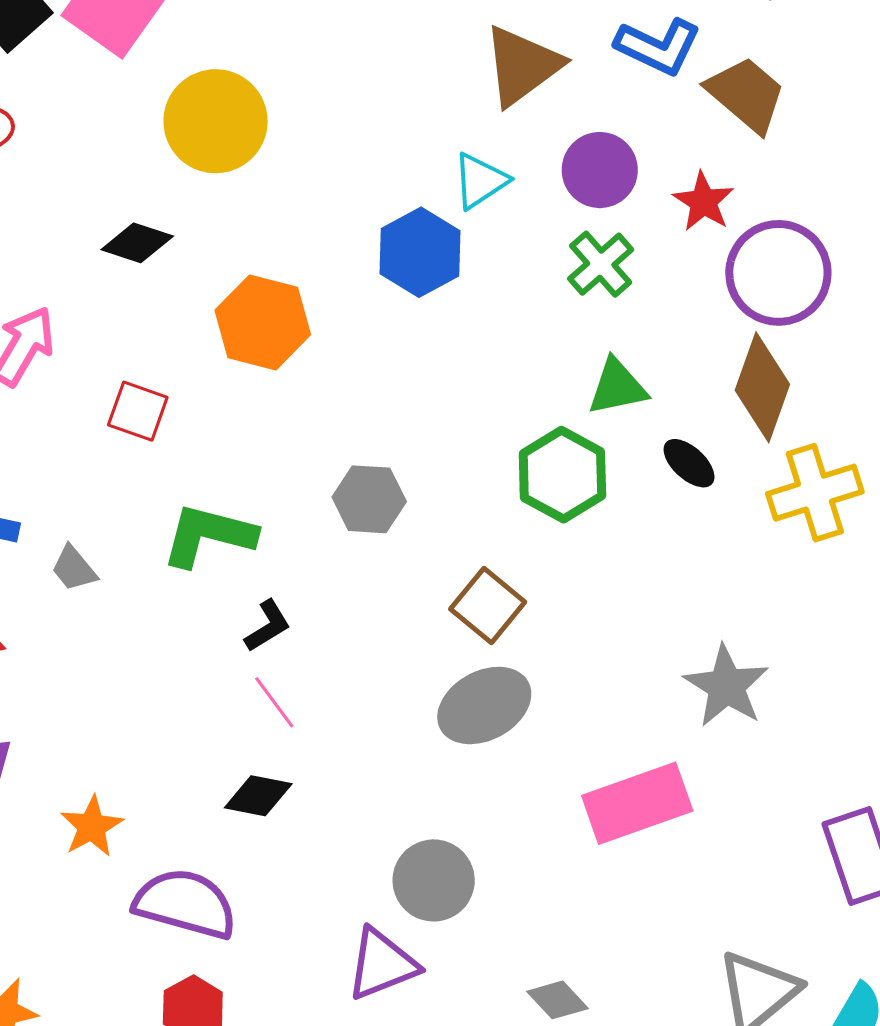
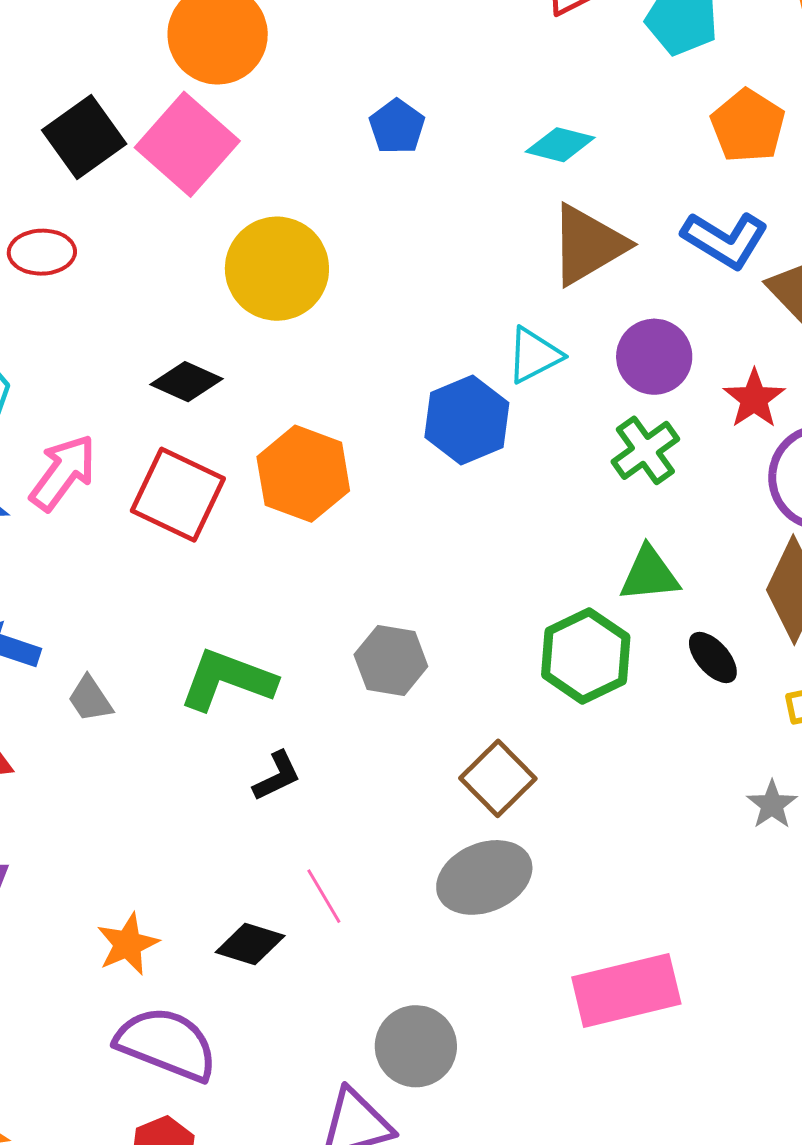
red square: (138, 411) -> (178, 495), moved, size x1.5
gray star: (726, 686) -> (772, 805), moved, size x0.6
pink line: (274, 702) -> (324, 896), moved
orange star: (92, 826) -> (128, 944), moved

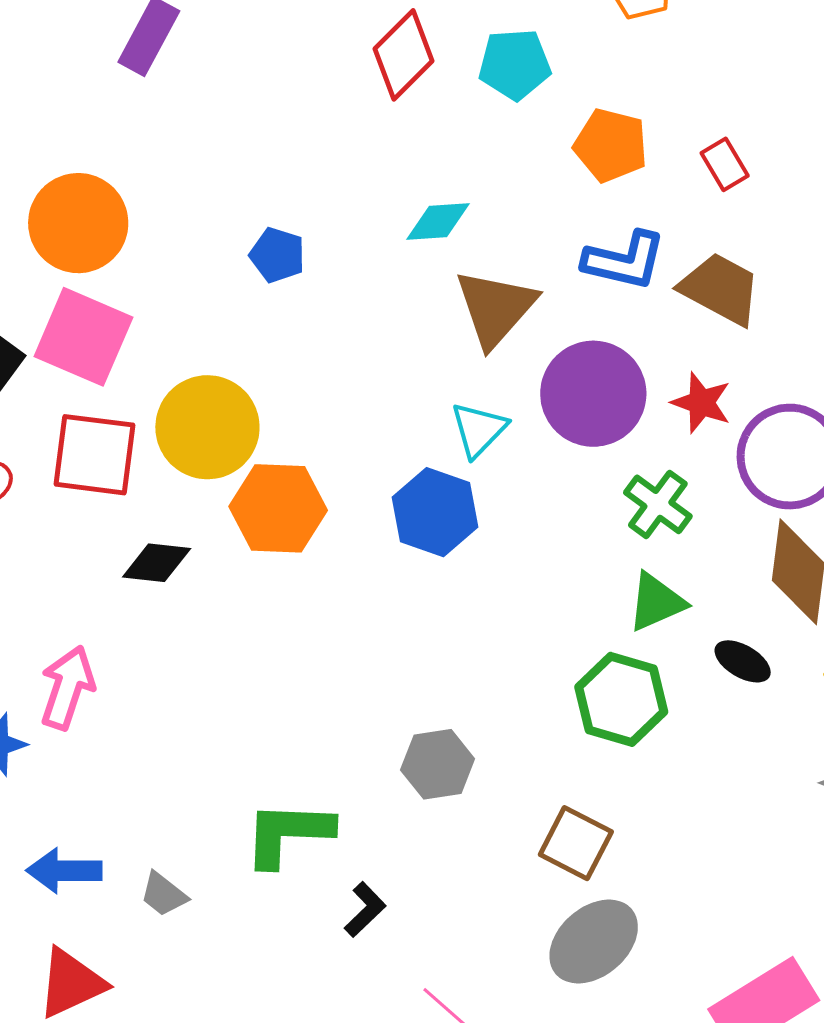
purple circle: (654, 357) -> (593, 394), size x1.4
green cross: (645, 450) -> (658, 504), moved
orange hexagon: (303, 474) -> (278, 508), moved
red square: (178, 495) -> (94, 455), moved

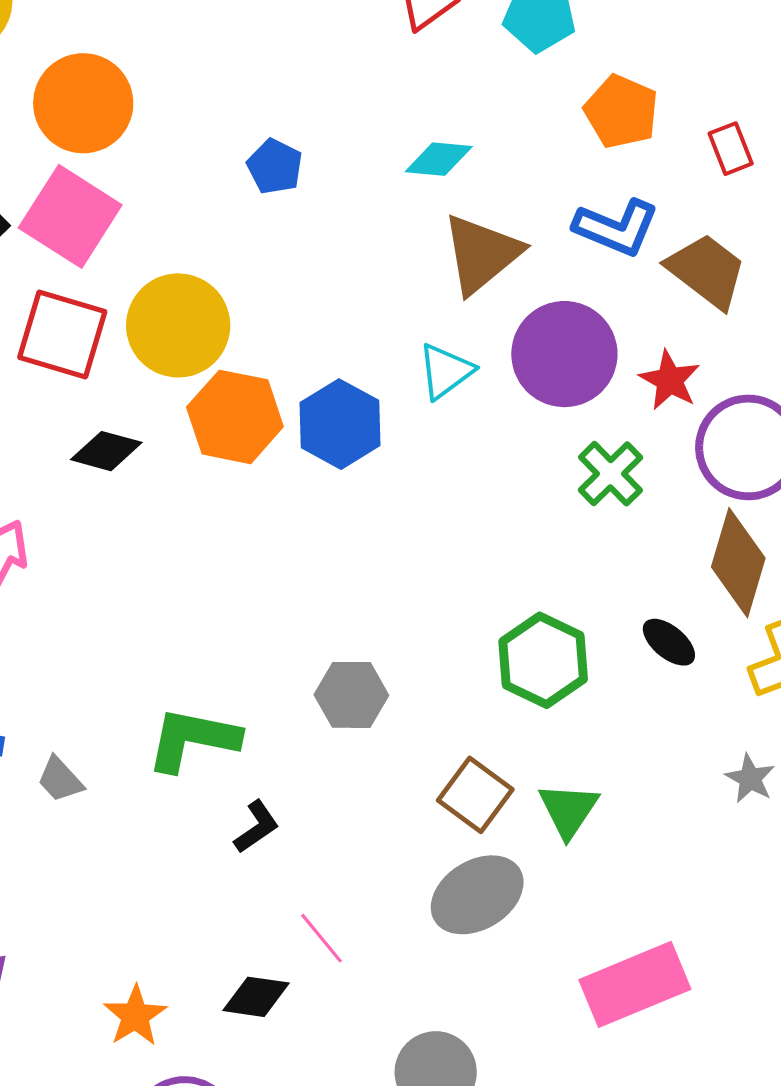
blue hexagon: (435, 512) -> (340, 424), moved
green triangle: (656, 602) -> (568, 810), moved, turned -42

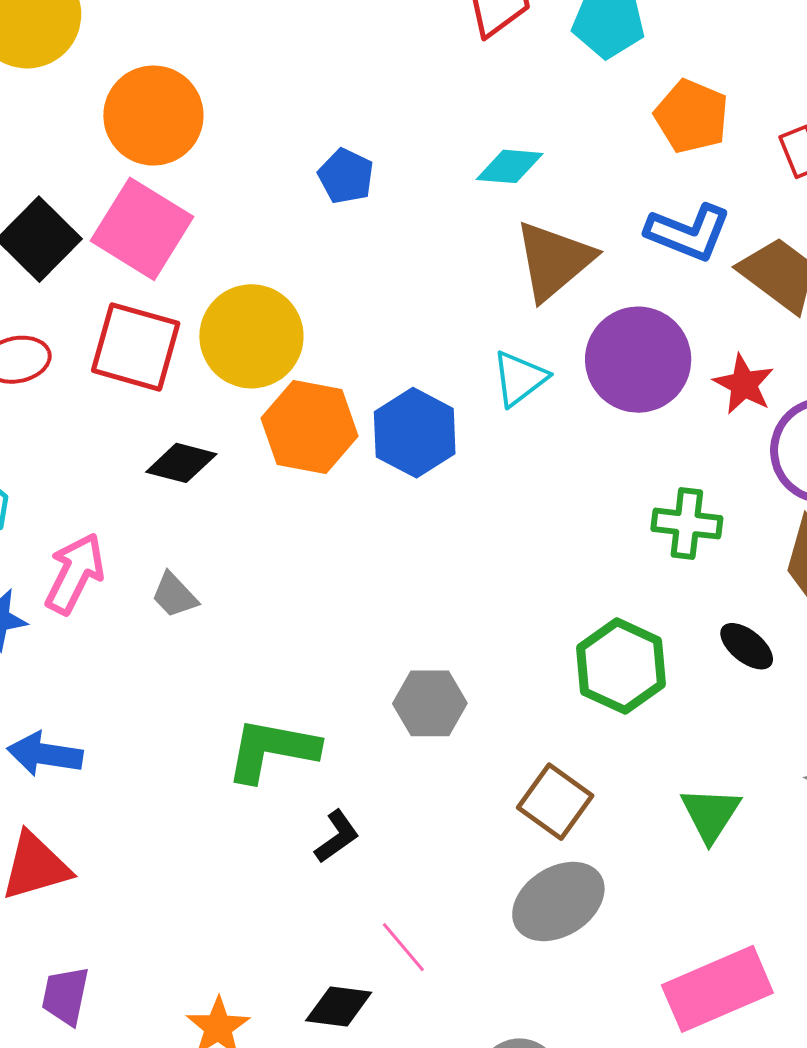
green cross: (610, 474) -> (687, 524), moved, turned -38
gray trapezoid: (60, 779) -> (174, 595), moved
green triangle: (568, 810) -> (710, 814), moved

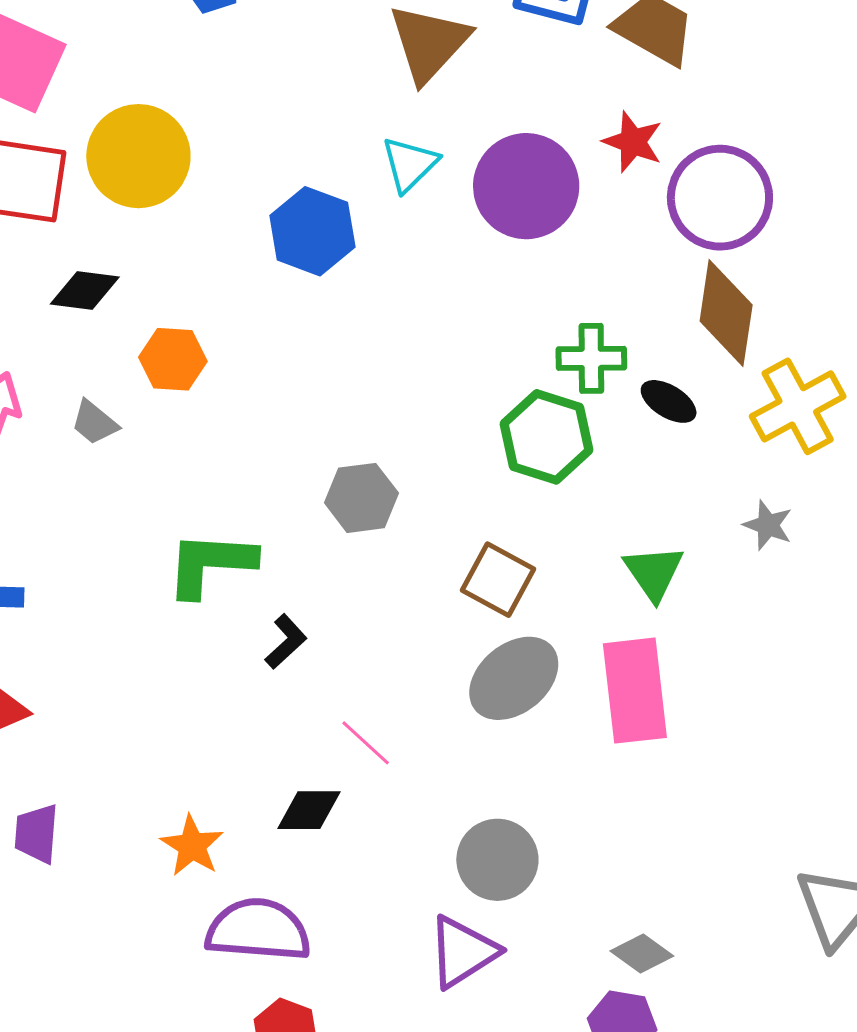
purple circle: (638, 360) -> (526, 186), moved
orange hexagon: (310, 427) -> (173, 359), moved, size x0.7
green cross: (687, 524) -> (591, 358), moved
pink rectangle: (717, 989) -> (635, 691), moved, turned -66

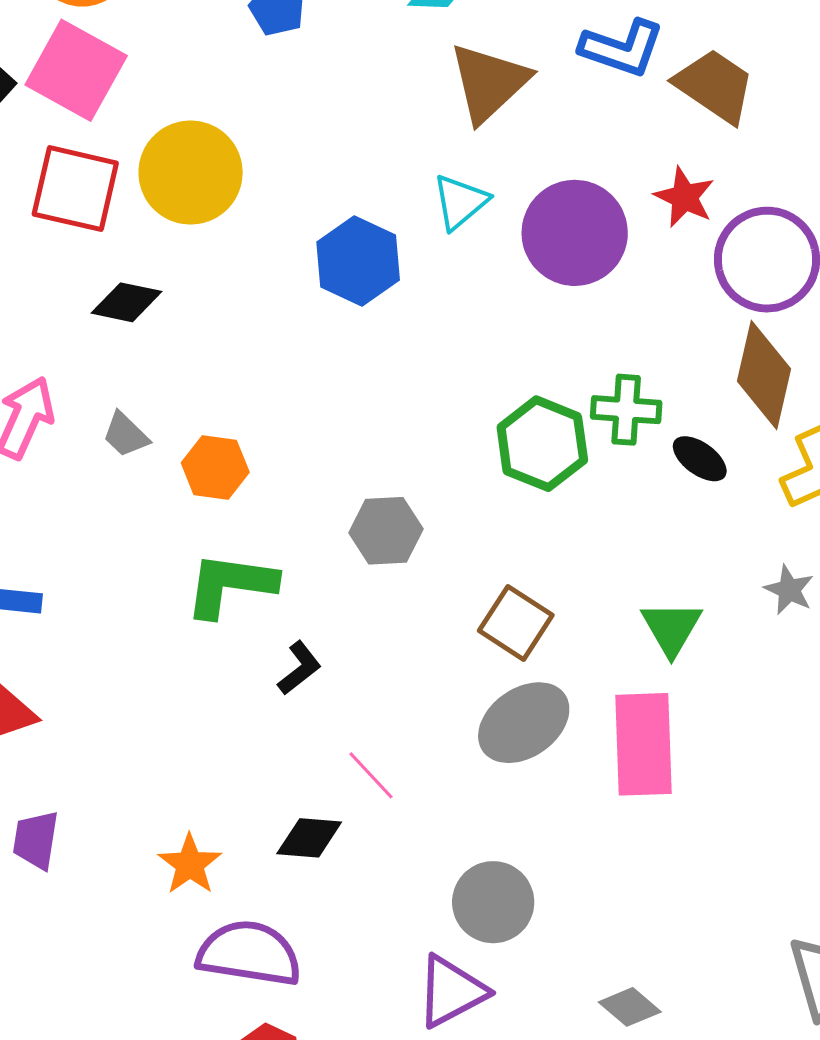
orange hexagon: (173, 359) -> (215, 468), moved
green hexagon: (546, 437) -> (542, 444), moved

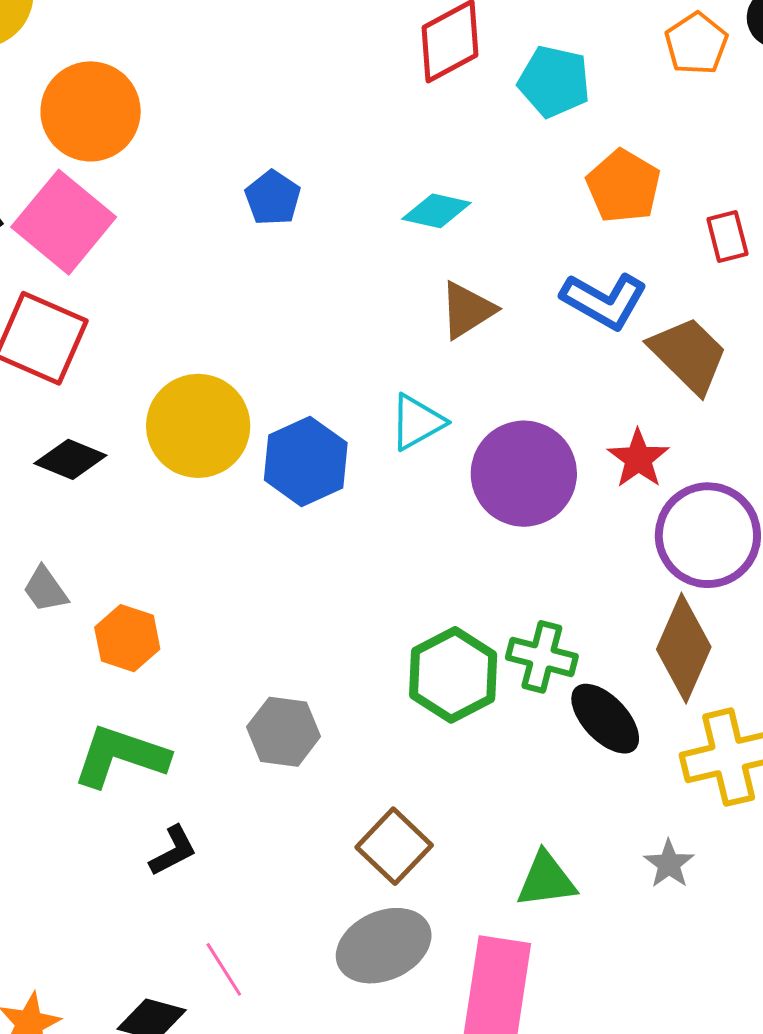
brown triangle: (489, 82) -> (467, 310), size x0.7
yellow circle: (191, 173) -> (198, 426), moved
black ellipse: (700, 459) -> (605, 719), size x1.4
green triangle: (671, 628) -> (546, 880), turned 42

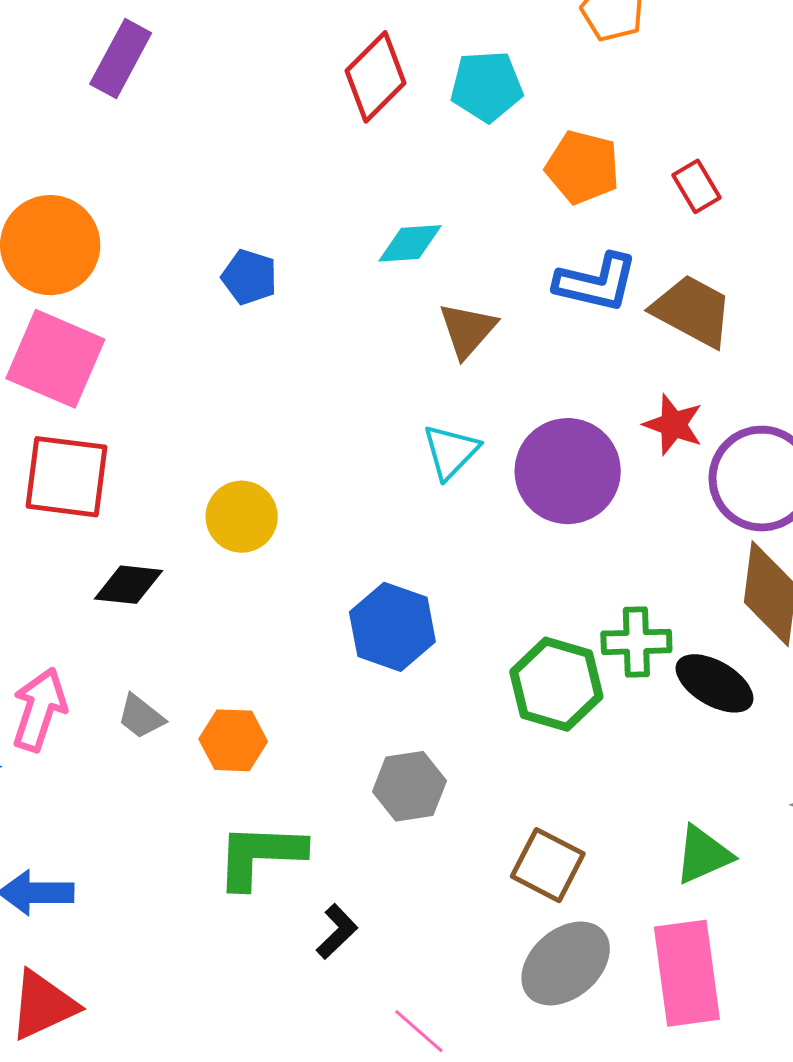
yellow circle: (198, 426) -> (242, 517), size x0.7
blue hexagon: (306, 461) -> (392, 627), moved

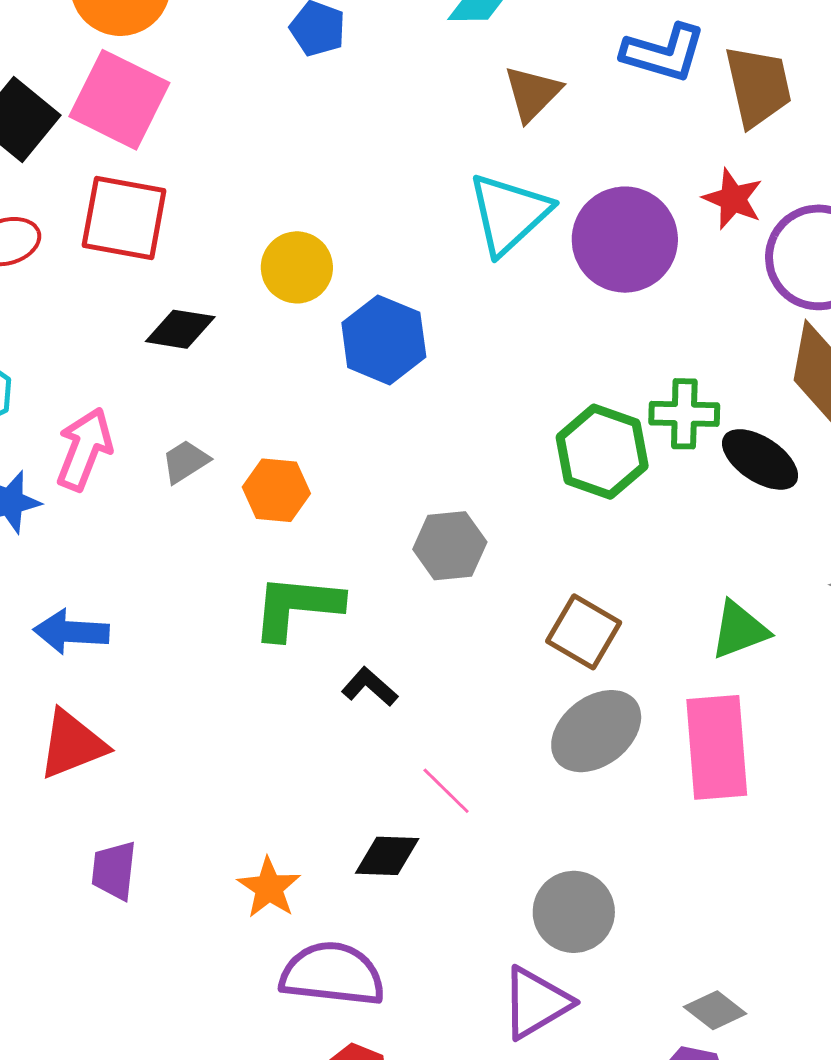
brown trapezoid: (692, 311) -> (758, 86), turned 46
cyan triangle: (451, 452) -> (509, 214), size x1.5
blue hexagon: (392, 627) -> (384, 340), moved
gray trapezoid: (141, 717) -> (185, 462), turned 106
black L-shape: (337, 932) -> (370, 687), turned -98

